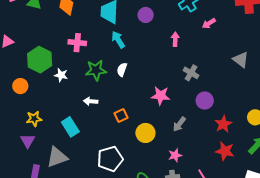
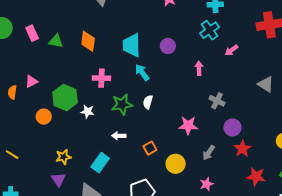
orange circle: (20, 86) -> (44, 117), moved
red star: (223, 124) -> (242, 149), moved
cyan rectangle: (70, 127) -> (100, 163), turned 72

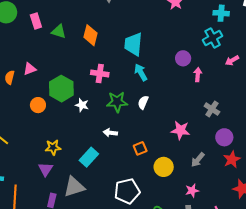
purple circle: (168, 46) -> (183, 58), moved

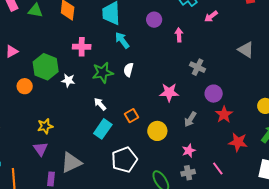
purple circle: (183, 58) -> (154, 20), moved
white arrow: (110, 133) -> (100, 104), turned 48
cyan rectangle: (89, 157) -> (103, 129), moved

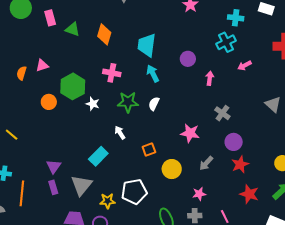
yellow star: (45, 126) -> (108, 201), moved
cyan rectangle: (103, 129) -> (98, 156), moved
gray triangle: (71, 163) -> (81, 185), turned -35
purple rectangle: (51, 179) -> (53, 187), moved, turned -32

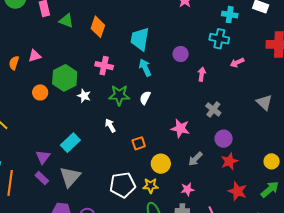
cyan cross: (226, 42) -> (219, 39), turned 36
cyan rectangle: (98, 156) -> (70, 143), moved
purple rectangle: (53, 187) -> (42, 178), turned -32
yellow star: (108, 201) -> (151, 186), moved

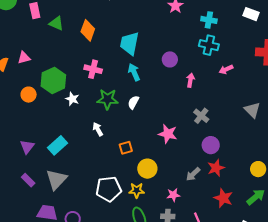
cyan cross: (230, 15) -> (209, 20), moved
purple triangle: (43, 157) -> (27, 147), moved
gray arrow: (195, 159) -> (193, 174), moved

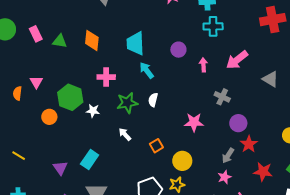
pink triangle: (24, 58) -> (36, 82), turned -32
pink arrow: (226, 69) -> (237, 60), moved, size x1.6
pink star: (173, 195) -> (224, 177), moved

